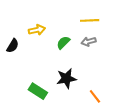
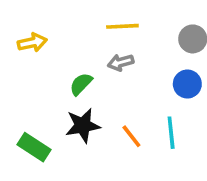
green semicircle: (63, 43) -> (81, 84), moved
orange line: (95, 96) -> (131, 136), moved

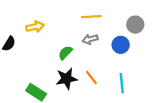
blue circle: (187, 84) -> (121, 45), moved
orange line: (131, 136) -> (91, 78), moved

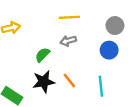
blue circle: (121, 45) -> (109, 50), moved

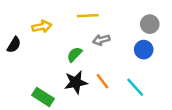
yellow line: (69, 17) -> (88, 16), moved
cyan line: (101, 86) -> (135, 87), turned -36

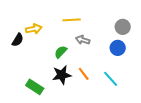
gray arrow: (101, 40) -> (83, 40), turned 32
black semicircle: (14, 45) -> (18, 40), moved

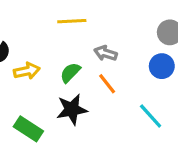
yellow line: (72, 20) -> (72, 21), moved
yellow arrow: (34, 29) -> (27, 71), moved
orange line: (84, 74) -> (107, 84), moved

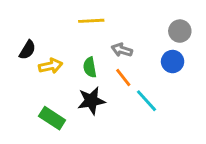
green semicircle: (70, 73) -> (90, 67), turned -54
cyan line: (151, 116) -> (146, 101), moved

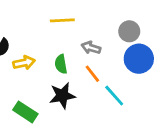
gray circle: (180, 31) -> (129, 31), moved
blue circle: (173, 62) -> (139, 59), size x1.4

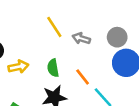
yellow line: (62, 20) -> (54, 27), turned 60
gray arrow: (91, 48) -> (81, 38), moved

